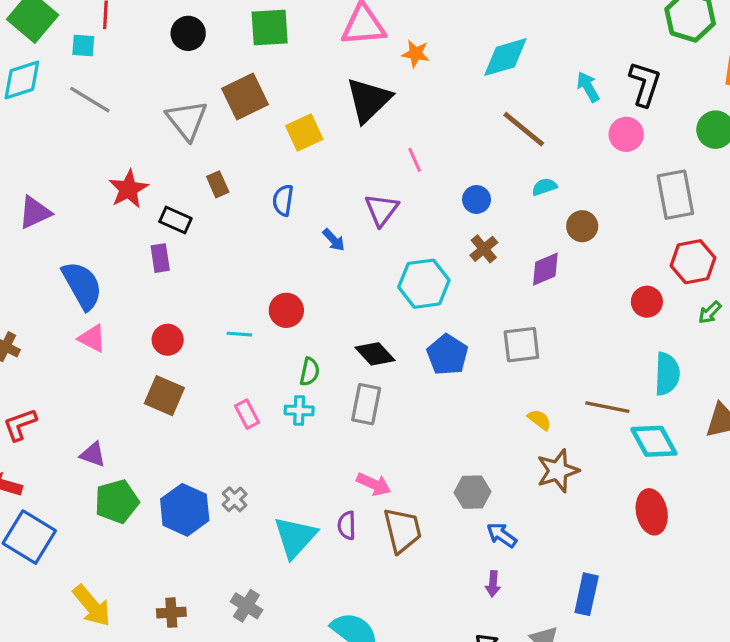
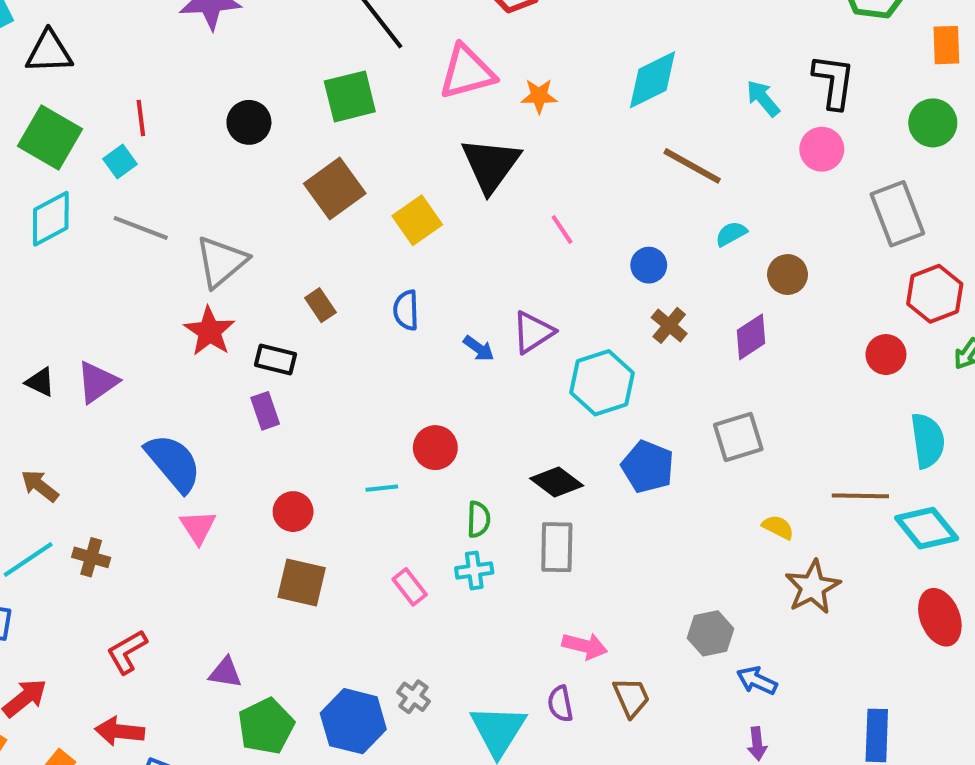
cyan square: (83, 45) -> (120, 161), turned -30
gray triangle: (187, 120) -> (221, 262), moved, turned 39
purple triangle: (382, 210) -> (533, 332), moved, turned 30
pink triangle: (92, 338) -> (198, 527), turned 40
brown trapezoid: (402, 530) -> (631, 697), size x0.7

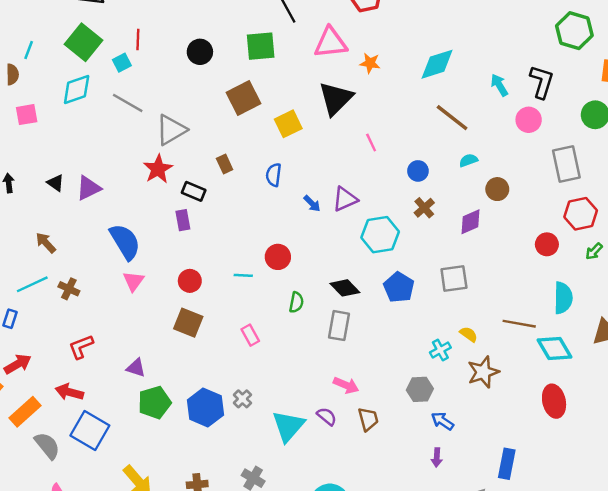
cyan cross: (474, 570) -> (440, 350), moved, turned -30
purple semicircle: (560, 704) -> (327, 416), turned 132

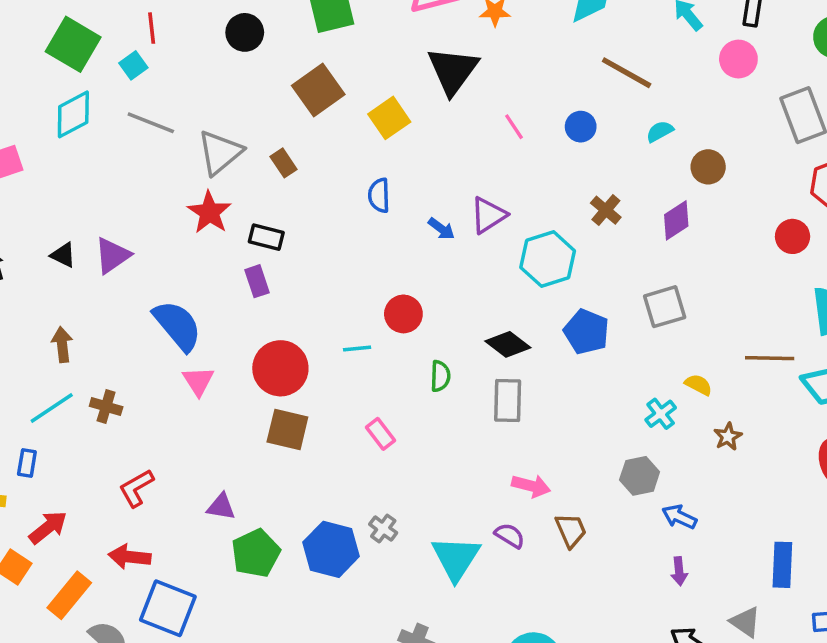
brown rectangle: (225, 164) -> (283, 163), moved
blue circle: (418, 171) -> (581, 127), moved
brown arrow: (46, 243) -> (62, 345), turned 45
red circle: (190, 281) -> (280, 368), size x1.6
brown star: (483, 372) -> (728, 436), size x0.6

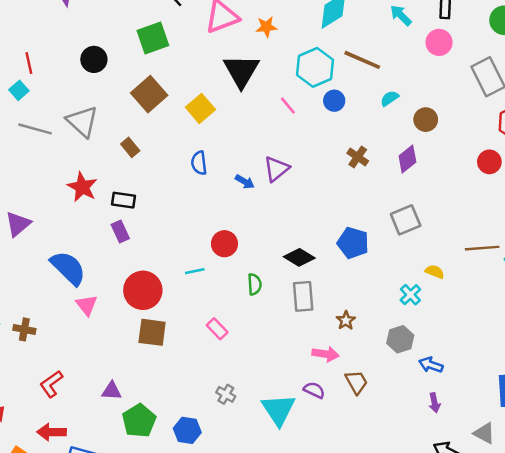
gray triangle: (220, 152) -> (82, 122), moved, turned -32
cyan hexagon: (548, 259) -> (315, 67), moved
brown star: (728, 436) -> (346, 320), moved
blue hexagon: (331, 549) -> (187, 430), moved, size x0.7

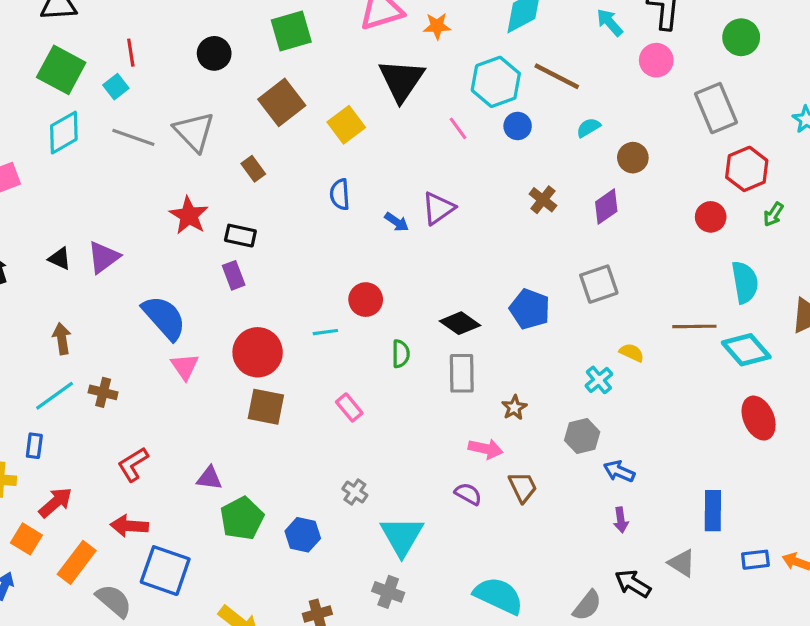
cyan triangle: (278, 410) -> (402, 536), moved

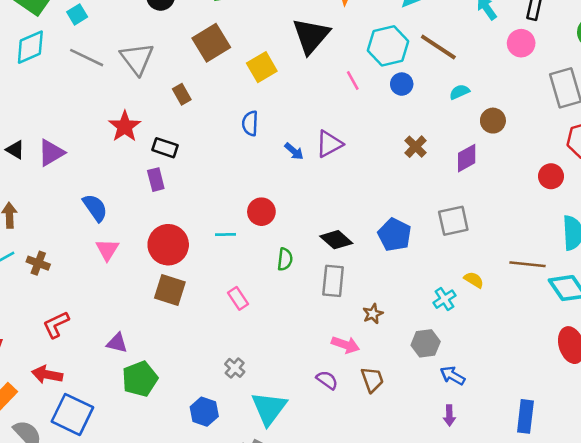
blue semicircle: (164, 318) -> (95, 208), size x0.7
blue hexagon: (303, 535) -> (204, 412), moved

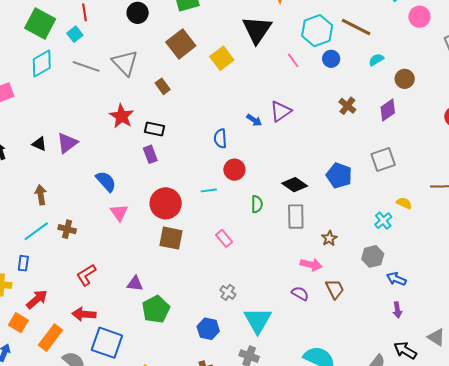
blue semicircle: (250, 123) -> (220, 139), moved

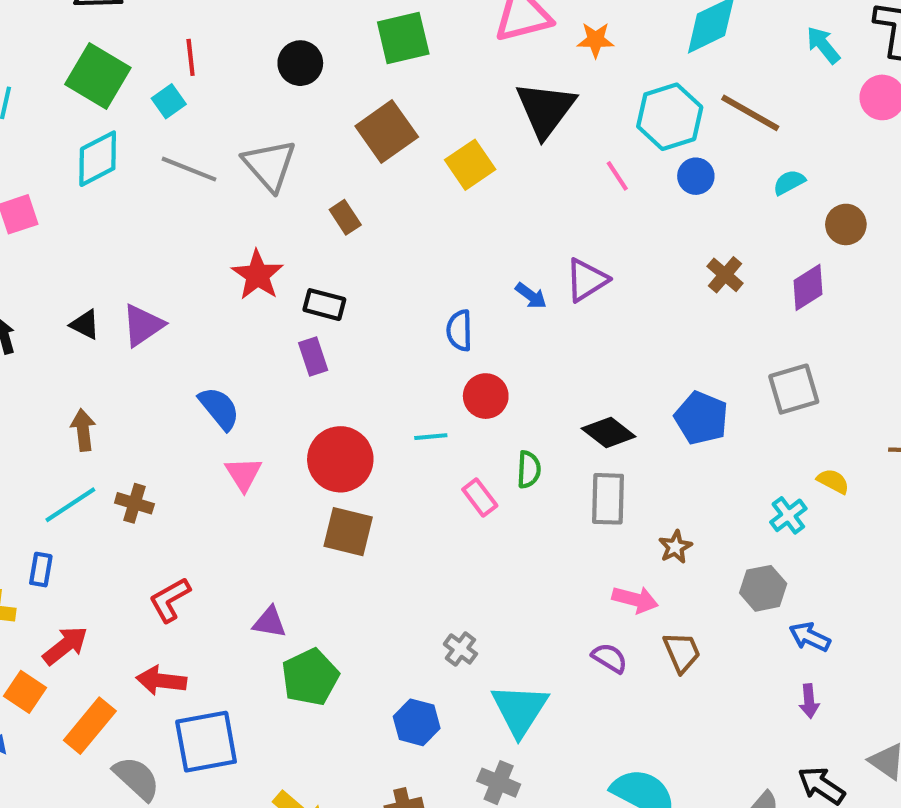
pink rectangle: (224, 238) -> (480, 498), moved
blue square: (107, 343) -> (206, 742), turned -32

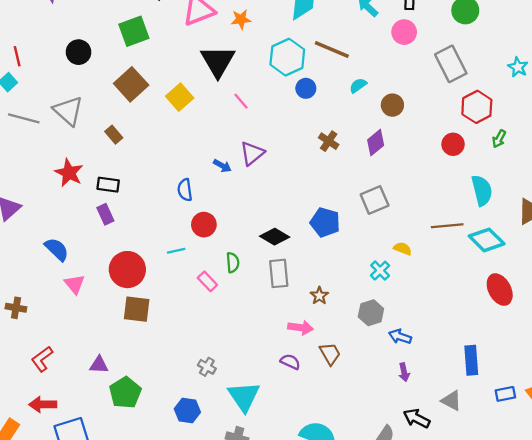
pink line: (617, 176) -> (241, 101), moved

